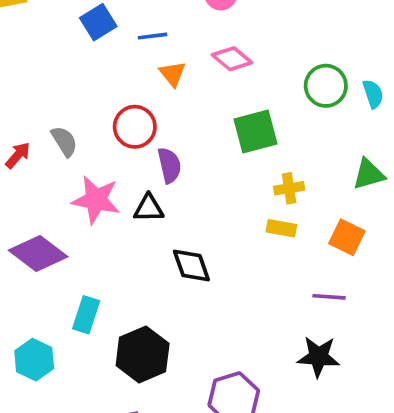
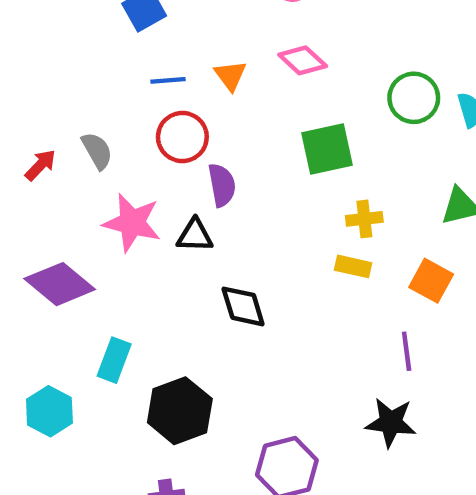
blue line: (153, 36) -> (168, 80), moved
purple line: (329, 297) -> (407, 351), turned 76

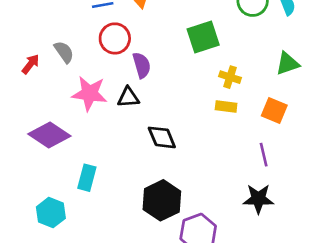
yellow cross: (364, 219) -> (230, 77), turned 30
black hexagon: (180, 411) -> (162, 200), moved

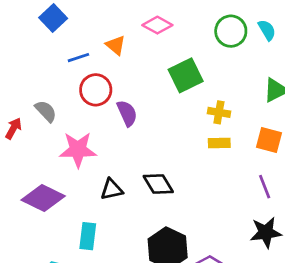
black triangle: (128, 97) -> (112, 189), moved

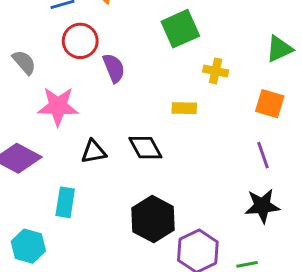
yellow rectangle: (219, 143) -> (184, 108), moved

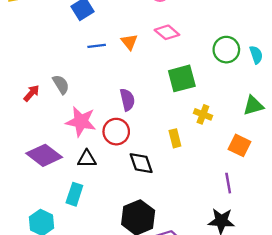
red circle: (80, 41) -> (116, 132), moved
yellow rectangle: (184, 108) -> (175, 138), turned 66
black triangle: (94, 152) -> (87, 159), moved

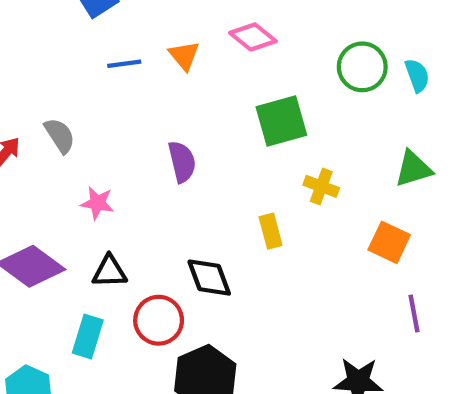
pink star: (81, 121) -> (97, 203), size x0.6
red circle: (116, 132) -> (159, 320), moved
purple line: (228, 183) -> (414, 313), moved

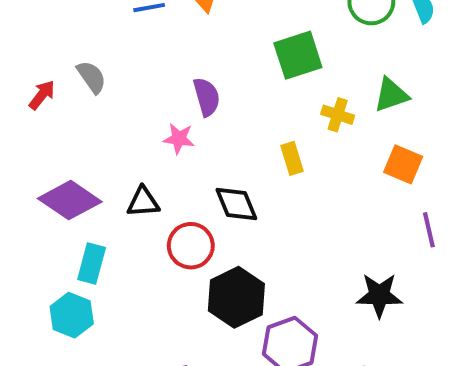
green triangle: (413, 169) -> (391, 95), moved
pink star: (97, 203) -> (179, 139), moved
cyan rectangle: (88, 337) -> (92, 264), moved

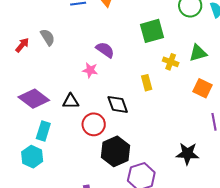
purple semicircle: (207, 97) -> (105, 50), turned -42

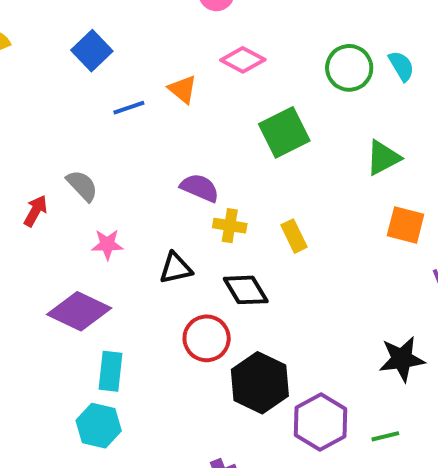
yellow cross: (171, 62) -> (230, 226), moved
pink star: (90, 70) -> (107, 244), moved
black triangle: (71, 101) -> (176, 268), moved

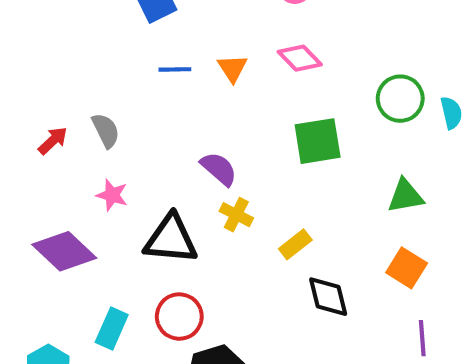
yellow rectangle: (294, 236) -> (295, 244), turned 60
black triangle: (176, 268) -> (171, 239), size x1.6
black diamond: (246, 290) -> (328, 297), moved
cyan rectangle: (111, 371) -> (112, 329), moved

